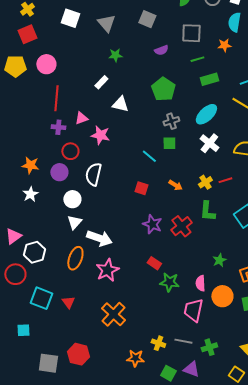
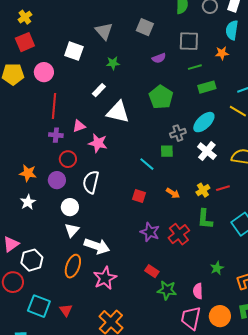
white square: (70, 18) -> (74, 51), moved
white triangle: (120, 104) -> (118, 112), size x1.4
gray cross: (171, 121) -> (178, 133), moved
orange circle: (222, 296) -> (220, 316), moved

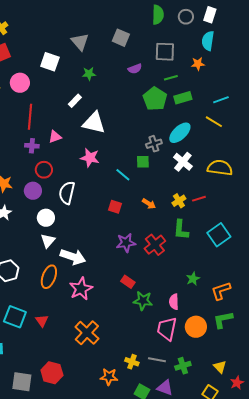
green pentagon: (161, 97) -> (155, 99), moved
pink star: (98, 143) -> (90, 158), moved
purple star: (150, 232) -> (126, 243), turned -30

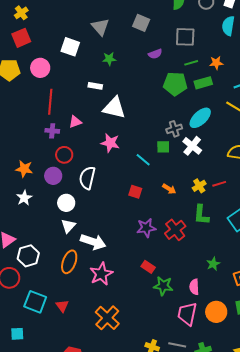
orange star: (198, 64) -> (216, 63), moved
green pentagon: (155, 99) -> (175, 84), turned -30
white rectangle: (75, 101) -> (95, 86), turned 56
white cross: (183, 162) -> (192, 146), moved

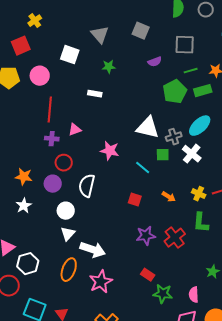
yellow cross: (21, 13) -> (35, 21), moved
green pentagon: (175, 84) -> (175, 92), turned -30
white triangle: (114, 108) -> (148, 128), moved
yellow cross: (199, 186) -> (199, 194), turned -32

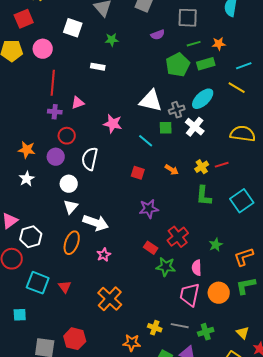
yellow cross: (199, 194) -> (202, 167), turned 32
red cross: (175, 238) -> (178, 237), moved
pink star: (101, 282) -> (104, 255), size x0.6

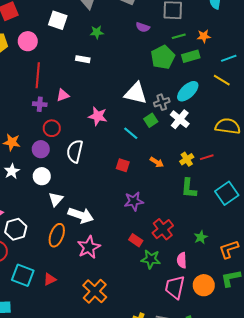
purple semicircle: (158, 35) -> (143, 27), turned 40
green square: (166, 128) -> (151, 120), turned -32
white circle: (69, 184) -> (42, 176), moved
pink star: (104, 255) -> (89, 247), size x1.6
red triangle: (65, 287) -> (50, 279), turned 40

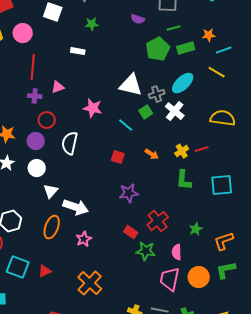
orange star: (204, 36) -> (209, 35), moved
cyan square: (227, 193) -> (222, 185), turned 30
pink star: (89, 247) -> (84, 239), size x0.7

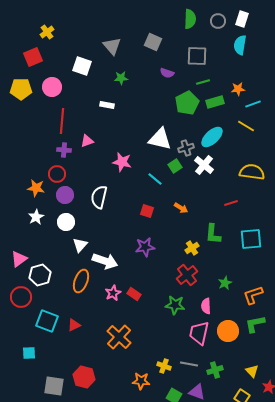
red circle: (47, 120) -> (57, 174), moved
yellow cross: (182, 151) -> (192, 248), moved
purple star: (129, 193) -> (145, 247), moved
red rectangle: (131, 232) -> (134, 294), moved

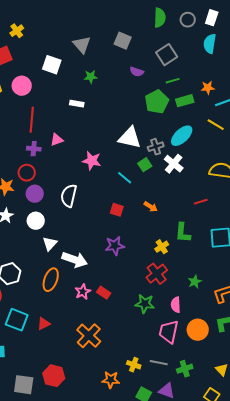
gray square: (197, 56) -> (167, 55), turned -35

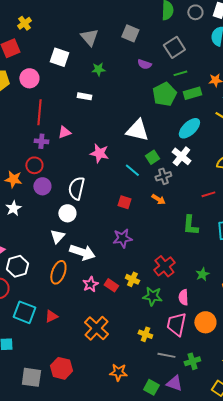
gray cross: (156, 147) -> (163, 176), moved
white circle: (36, 221) -> (67, 213), moved
yellow cross: (162, 247) -> (132, 279), moved, turned -32
yellow cross: (134, 365) -> (145, 334), moved

